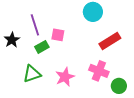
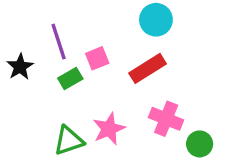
pink square: (58, 35) -> (97, 58), turned -32
red rectangle: (110, 41) -> (148, 68), moved
green triangle: (32, 74) -> (69, 141), moved

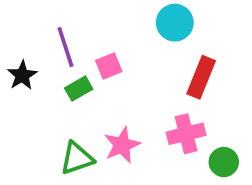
red rectangle: (148, 68) -> (201, 77), moved, turned -36
pink cross: (166, 119) -> (186, 134), turned -36

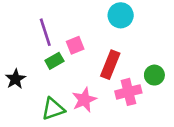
black star: (22, 75) -> (15, 79), moved
red rectangle: (201, 77) -> (110, 65), moved
green circle: (224, 162) -> (154, 75), moved

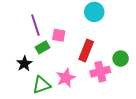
pink square: (75, 45) -> (59, 35), turned 32
black star: (15, 79) -> (24, 64), moved

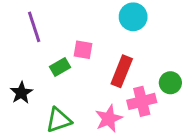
purple line: (35, 25) -> (34, 27), moved
black star: (24, 64) -> (21, 93), moved
pink star: (66, 78) -> (109, 119), moved

